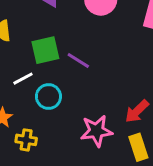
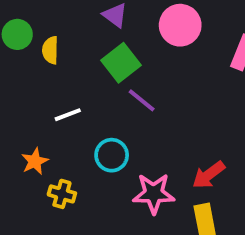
green square: (45, 50) -> (121, 63), moved, turned -32
cyan circle: (48, 97) -> (112, 155), moved

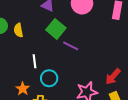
white line: (68, 115) -> (34, 61), turned -64
cyan circle: (112, 155) -> (49, 78), moved

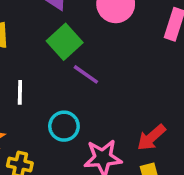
cyan circle: (49, 78) -> (64, 126), moved

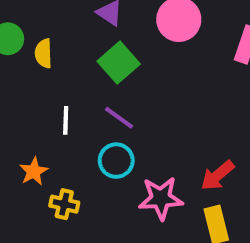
purple line: (86, 74) -> (119, 118), moved

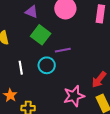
purple line: (119, 118) -> (63, 50), moved, turned -35
cyan circle: (116, 161) -> (47, 65), moved

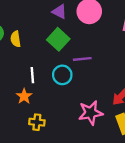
purple triangle: (32, 12) -> (59, 12), moved
orange star: (10, 95) -> (24, 96), moved

